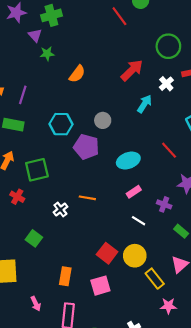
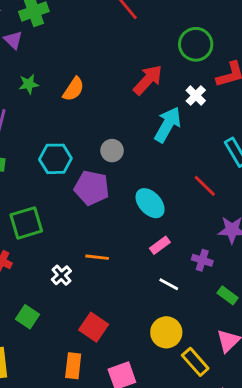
green star: (47, 54) -> (29, 84), moved
cyan arrow: (145, 104) -> (168, 125), size x1.4
cyan ellipse: (128, 161) -> (150, 203), turned 70
red square: (107, 253) -> (94, 327), moved

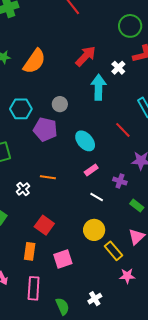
green circle: (196, 44) -> (130, 26), moved
orange semicircle: (74, 89) -> (34, 61), size x1.5
cyan arrow: (168, 125) -> (98, 87), turned -30

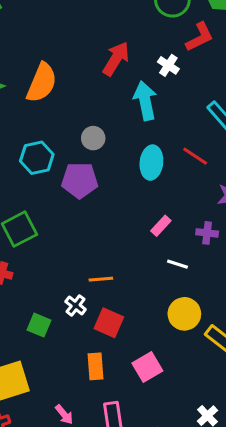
cyan ellipse: (85, 141) -> (151, 163), moved, turned 60
orange line: (48, 177) -> (101, 279), moved
white cross: (23, 189) -> (76, 305), moved

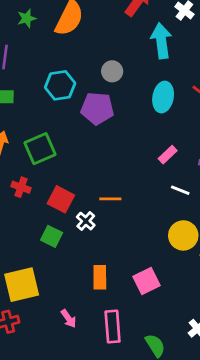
red square: (109, 323) -> (61, 199), moved

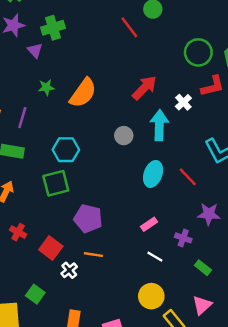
gray circle: (112, 71) -> (124, 136), moved
purple pentagon: (97, 108) -> (88, 219), moved
green square: (40, 149) -> (56, 183), moved
green square: (52, 236) -> (35, 294), moved

